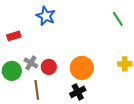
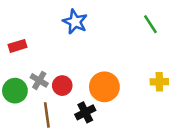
blue star: (46, 16) -> (75, 22), moved
black cross: (78, 92) -> (85, 112), moved

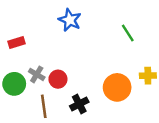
green line: (150, 24) -> (128, 33), moved
orange circle: (104, 87) -> (117, 87), moved

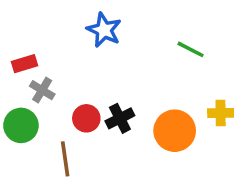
green line: (128, 33) -> (191, 49), turned -30
gray cross: (37, 74) -> (42, 90), moved
black cross: (79, 104) -> (120, 118), moved

